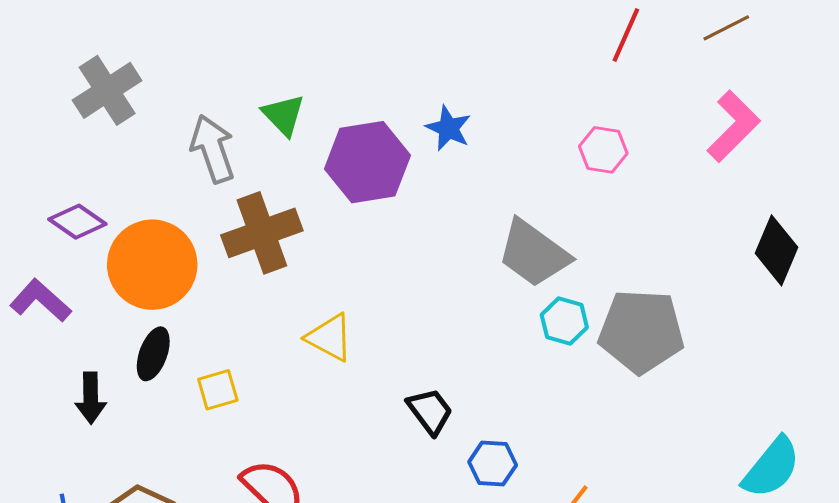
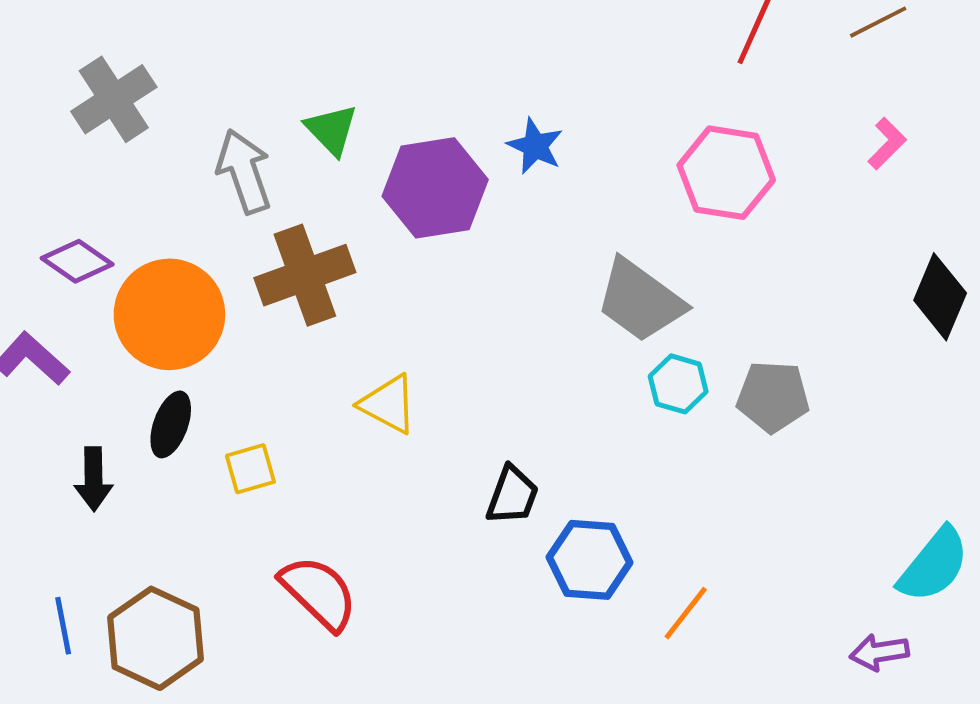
pink L-shape: (733, 126) -> (887, 144), size x0.6
pink hexagon: (603, 150) -> (726, 173), size x1.6
gray pentagon: (641, 331) -> (773, 397), size x0.7
black trapezoid: (430, 411) -> (512, 495), turned 57
blue hexagon: (493, 464) -> (590, 560), size x1.4

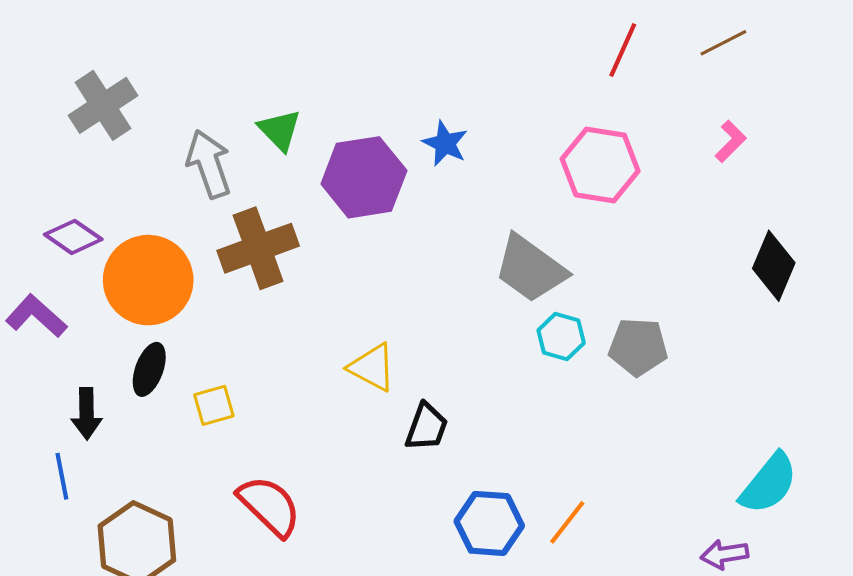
yellow triangle: (388, 404) -> (372, 367), moved
blue hexagon: (590, 560) -> (489, 523), moved
blue line: (63, 626) -> (62, 476), moved

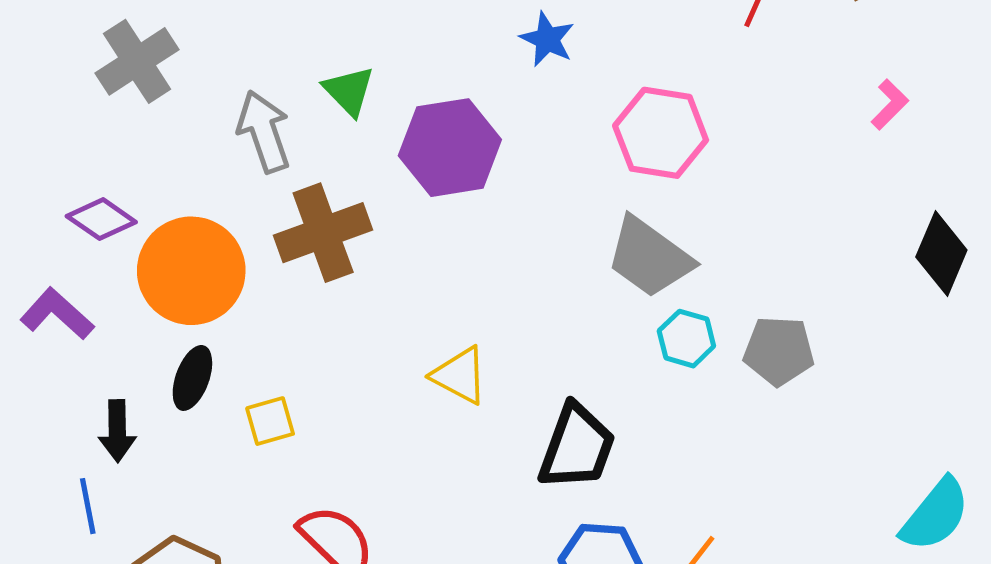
blue star: (445, 143) -> (547, 39), moved
pink hexagon: (600, 165) -> (661, 133), moved
black trapezoid: (427, 427) -> (577, 447), moved, size x1.5

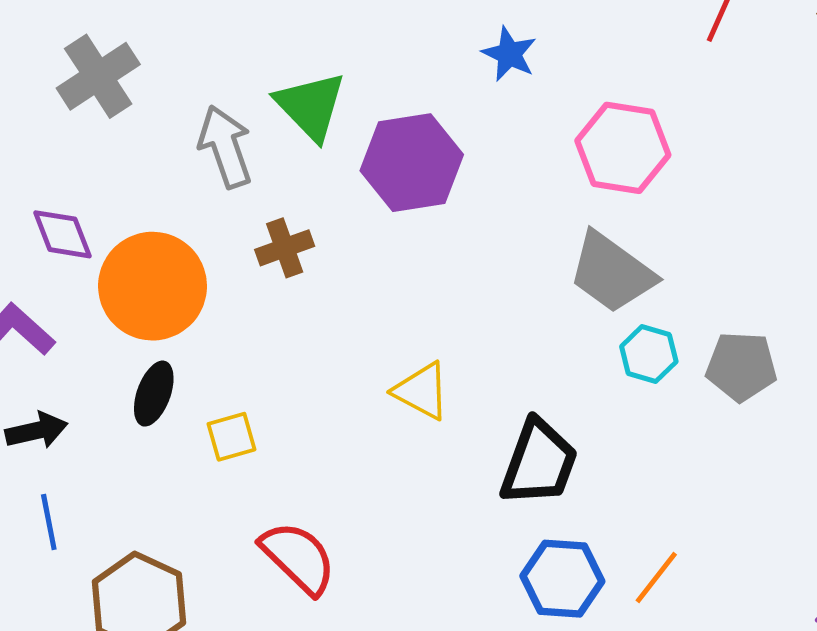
green triangle: (349, 91) -> (311, 106), size x1.4
purple diamond: (101, 219) -> (62, 234), turned 34
brown cross: (323, 233) -> (285, 248), size x0.6
black arrow: (117, 431) -> (36, 431), moved, turned -102

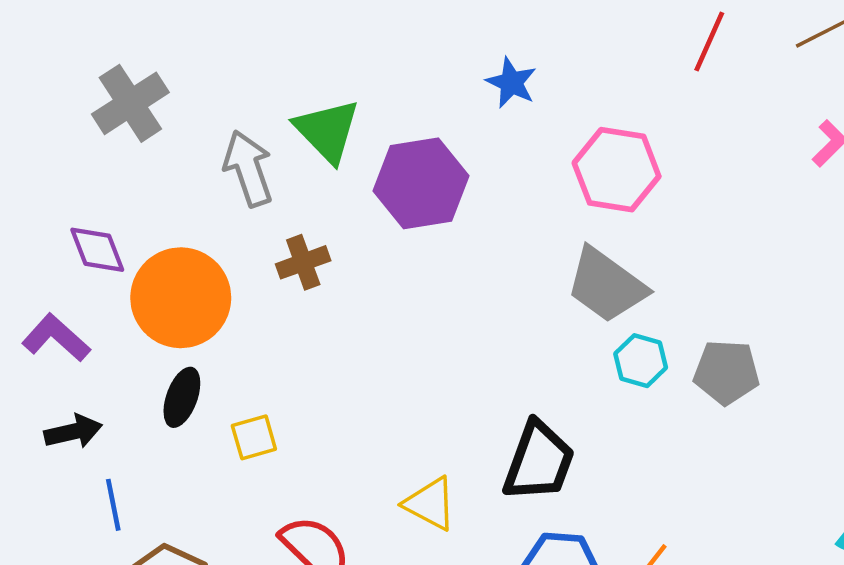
yellow triangle: (422, 391) -> (430, 504), moved
blue line: (49, 522) -> (113, 505), moved

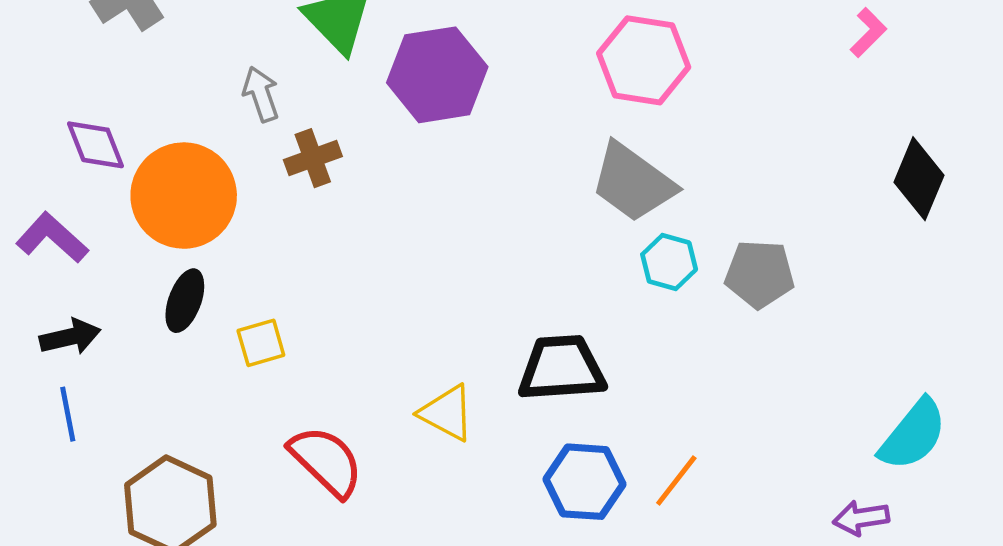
gray arrow: (248, 169) -> (261, 94), moved, size x0.7
black trapezoid: (539, 461) -> (562, 368), turned -114
blue line: (113, 505) -> (68, 414), moved

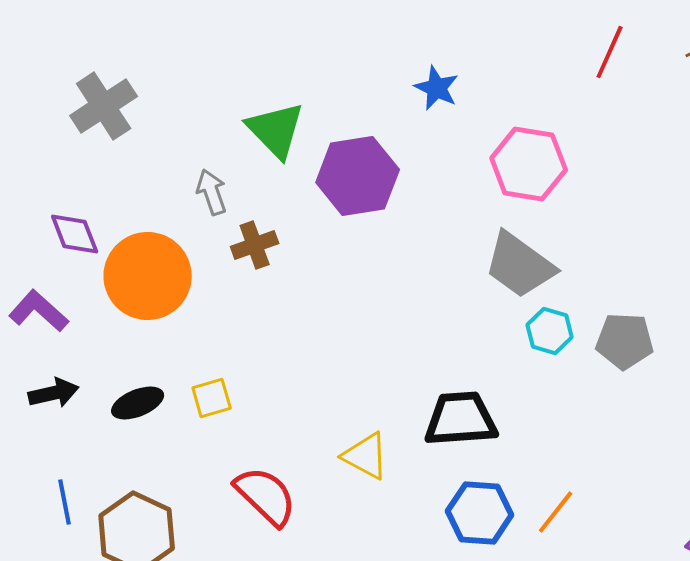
black ellipse: (185, 301) -> (138, 403), moved, turned 48
blue line: (68, 414) -> (65, 502), moved

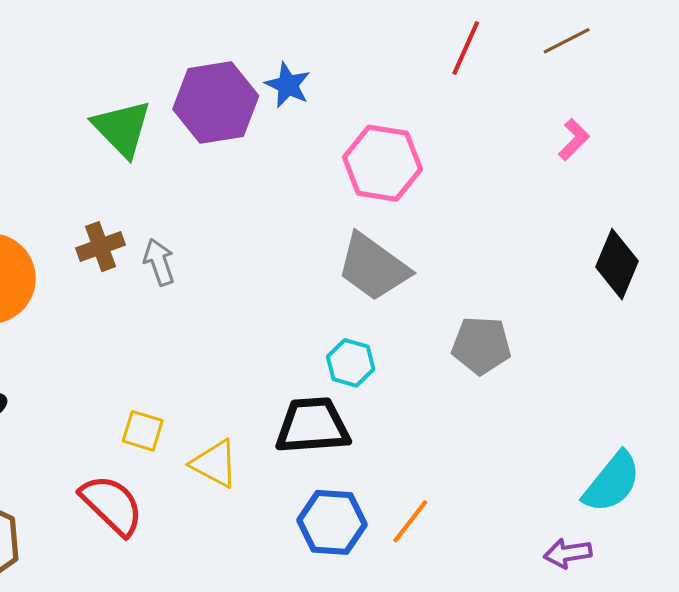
purple hexagon: (358, 176) -> (216, 103), moved
gray arrow: (212, 192) -> (159, 262), moved
cyan hexagon: (550, 331) -> (351, 363), moved
yellow square: (212, 398) -> (143, 431), moved, turned 33

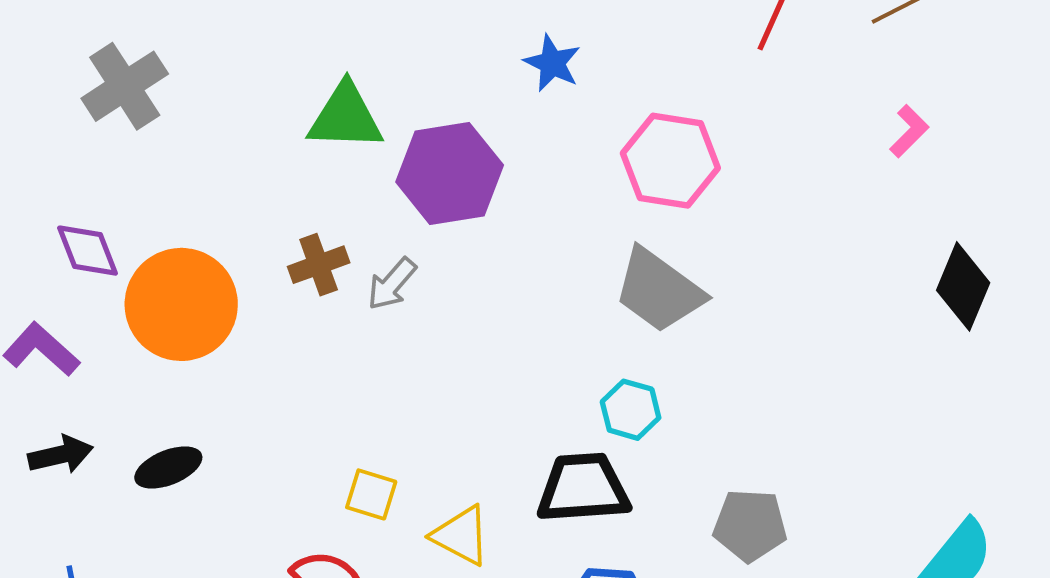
purple hexagon: (216, 103) -> (450, 173), moved
green triangle: (122, 128) -> (346, 117), turned -44
gray arrow: (159, 262) -> (392, 284), turned -120
gray pentagon: (481, 345) -> (750, 525), moved

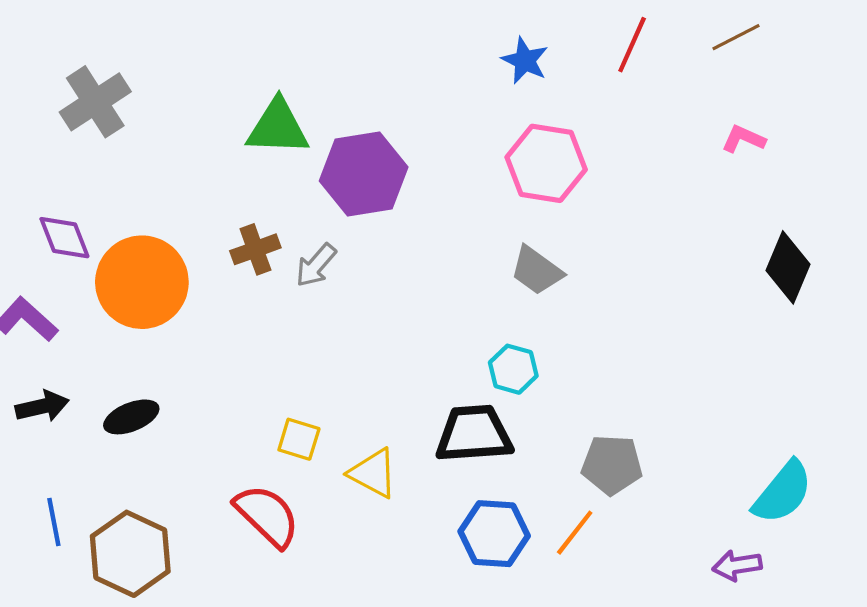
blue star: (552, 63) -> (525, 60), moved
pink L-shape: (909, 131) -> (743, 139), turned -111
gray trapezoid: (659, 290) -> (537, 271), size x0.7

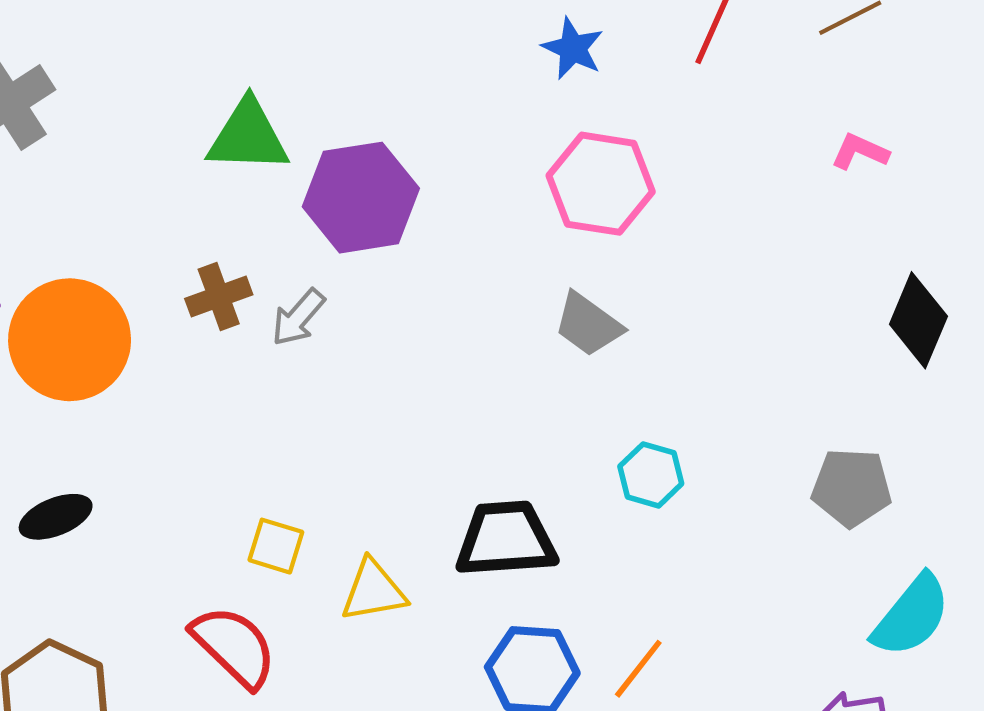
cyan hexagon: (513, 369) -> (651, 475), moved
gray pentagon: (612, 465) -> (852, 488), moved
yellow triangle: (373, 473) -> (373, 591), turned -38

